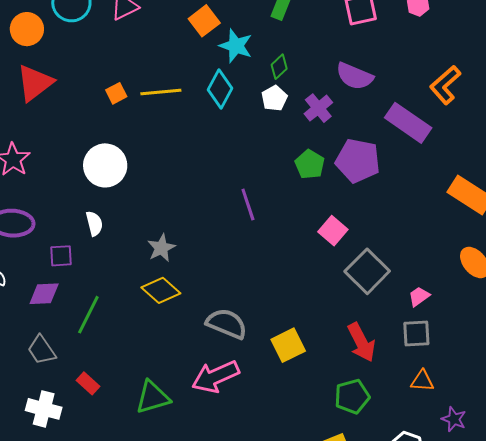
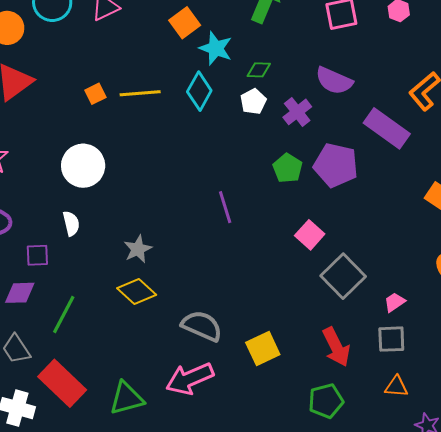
green diamond: (279, 67) -> (259, 70), turned 45
red rectangle: (88, 383) -> (62, 383), size x2.0

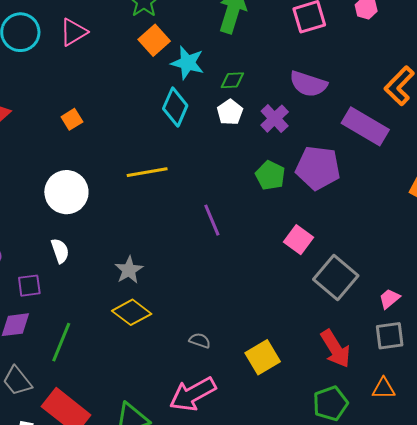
yellow line: (140, 93) -> (147, 172), moved
gray semicircle: (202, 326) -> (200, 341), size x0.5
orange triangle: (396, 387) -> (384, 388), moved

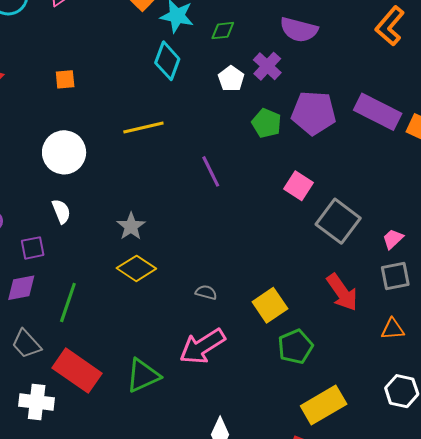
white pentagon: (230, 112) -> (231, 79), moved
orange square: (72, 119) -> (65, 79), turned 30
purple rectangle: (365, 126) -> (378, 112), moved
green pentagon: (330, 403) -> (295, 347), moved

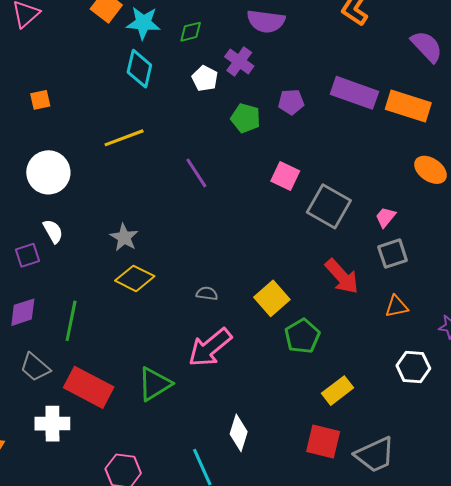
purple pentagon: (314, 113) -> (291, 102), size x0.6
purple square: (33, 248) -> (28, 255), moved
yellow rectangle: (324, 405) -> (338, 391), size x0.7

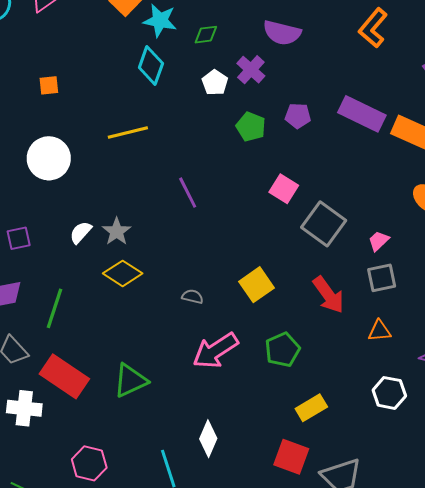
purple line: (196, 173) -> (188, 193), moved
white semicircle: (53, 231) -> (81, 232), moved, turned -115
yellow square: (272, 298) -> (257, 285), moved
pink arrow: (210, 348) -> (215, 351), moved

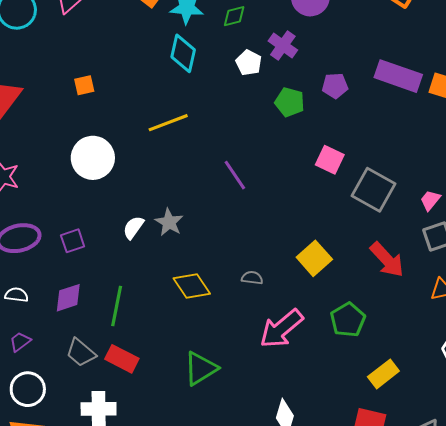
yellow diamond: (123, 273) -> (192, 286), moved, turned 30
red rectangle: (64, 376) -> (122, 359), moved, size x0.7

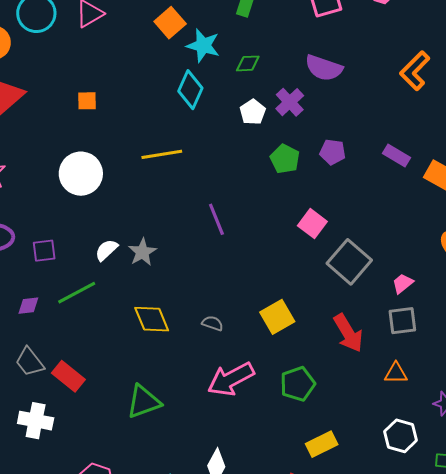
purple rectangle: (398, 76) -> (397, 155), size x0.6
purple diamond: (68, 298) -> (28, 306), size x0.7
green line: (117, 306) -> (77, 293), moved, turned 39

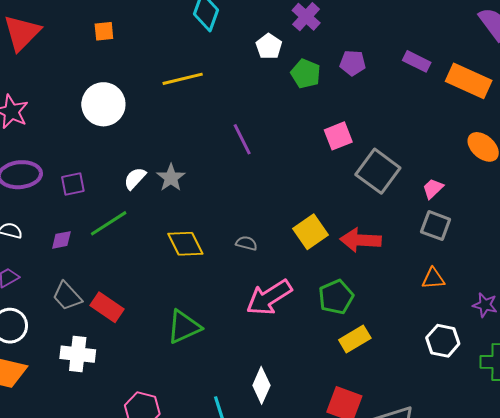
white pentagon: (253, 112) -> (269, 46), moved
pink square: (312, 224) -> (338, 136), turned 36
gray square: (402, 321) -> (436, 226), turned 32
red arrow: (348, 333) -> (360, 240), moved, turned 129
yellow rectangle: (322, 444) -> (355, 339), moved

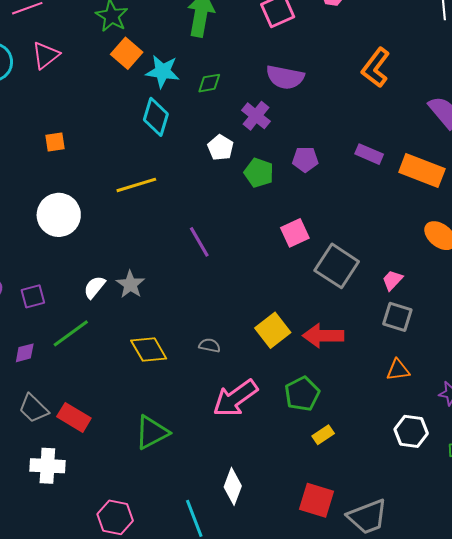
yellow rectangle: (355, 339) -> (323, 435), size x0.7

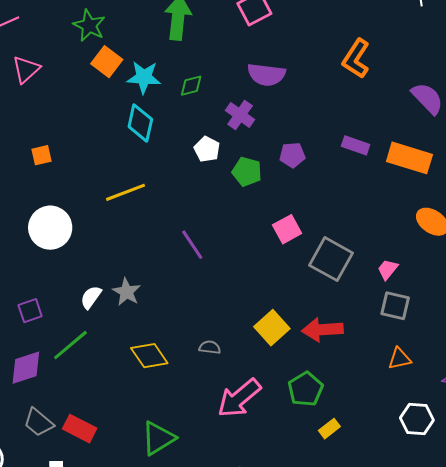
purple diamond: (25, 353) -> (26, 368), size x1.6

